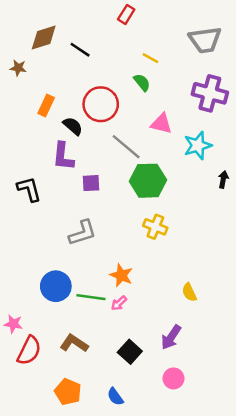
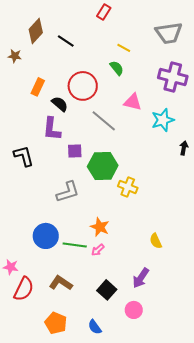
brown diamond: (44, 38) -> (36, 31), turned -30
green hexagon: (148, 181) -> (103, 166), moved
pink circle: (173, 378) -> (134, 310), moved

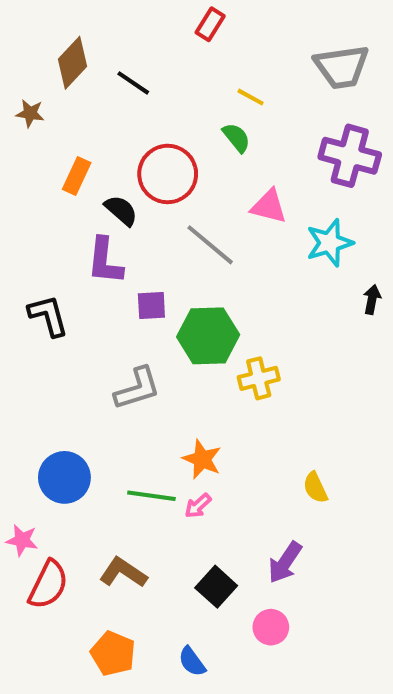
yellow cross: (128, 187) -> (259, 378), turned -36
blue circle: (46, 236) -> (64, 477), moved

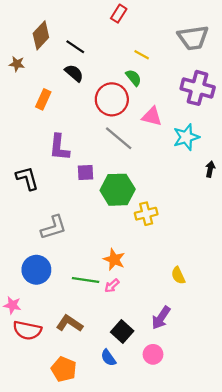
red circle: (168, 174) -> (112, 99), moved
black semicircle: (121, 210) -> (74, 73), moved
gray L-shape: (137, 388) -> (54, 227), moved
red semicircle: (48, 585) -> (27, 330), turned 76
blue semicircle: (192, 662) -> (108, 358), moved

